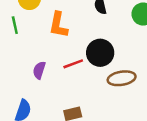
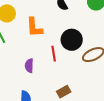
red line: (73, 64) -> (54, 54), turned -63

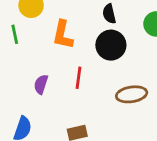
black circle: (72, 40) -> (111, 45), moved

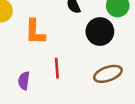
black circle: (111, 45) -> (100, 31), moved

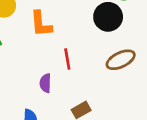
purple semicircle: (24, 81) -> (45, 83), moved

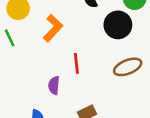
orange L-shape: (41, 24) -> (53, 28), turned -136

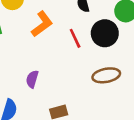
red line: (76, 63) -> (75, 38), moved, turned -30

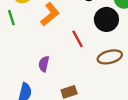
red line: (75, 38) -> (78, 39), moved

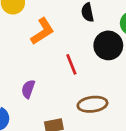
brown ellipse: (110, 57) -> (92, 104), moved

